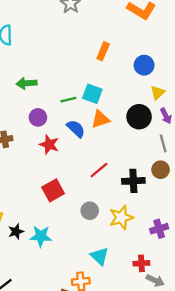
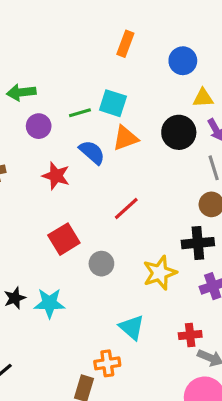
yellow triangle: (158, 93) -> (203, 98), turned 42
purple circle: (38, 117) -> (39, 126), moved
black cross: (133, 181) -> (198, 243), moved
gray circle: (90, 211) -> (101, 264), moved

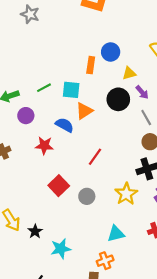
orange rectangle: (125, 44) -> (91, 65), moved
green line: (80, 113) -> (44, 88), moved
cyan star: (49, 303) -> (61, 249), moved
cyan triangle: (132, 327) -> (116, 234), turned -42

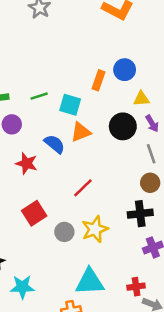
yellow star: (126, 194) -> (95, 229), moved
cyan triangle: (116, 234) -> (90, 282), size x1.4

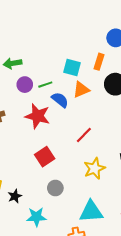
orange rectangle: (98, 80) -> (99, 62), moved
green line: (39, 96) -> (45, 85), moved
red star: (27, 163) -> (38, 116), size x1.4
gray circle: (64, 232) -> (55, 188), moved

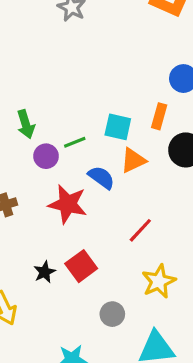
green arrow: (12, 63) -> (26, 124), turned -96
green line: (45, 85) -> (75, 142), moved
gray circle: (55, 188) -> (112, 314), moved
black star: (15, 196) -> (45, 272), moved

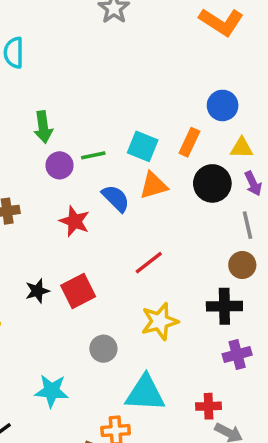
red star: (68, 204) -> (74, 221), size x0.7

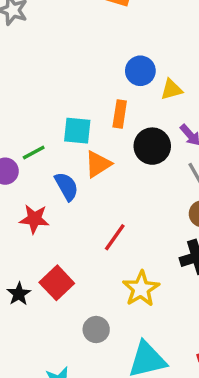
yellow triangle: (242, 148) -> (171, 89), moved
blue semicircle: (116, 198) -> (66, 186), turned 32

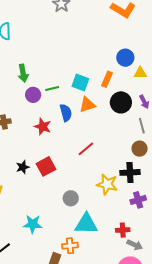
yellow star: (141, 289) -> (107, 184), moved, turned 30
gray circle: (96, 330) -> (71, 198), moved

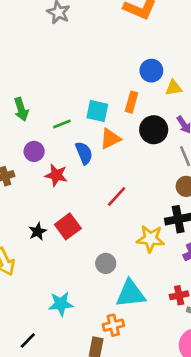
purple circle: (33, 95) -> (34, 151), moved

